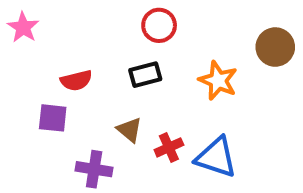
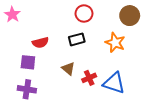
brown circle: (275, 47) -> (130, 16), moved
purple cross: (94, 169) -> (27, 89), moved

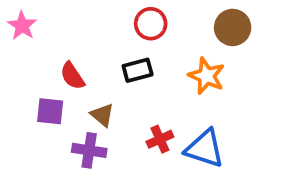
red semicircle: (40, 43) -> (72, 76), turned 70
brown triangle: (68, 69) -> (102, 115), moved
purple cross: (27, 89) -> (89, 150), moved

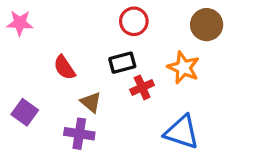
pink star: (22, 26) -> (20, 23), turned -30
purple square: (50, 111) -> (25, 112), moved, turned 30
red cross: (160, 139) -> (142, 87), moved

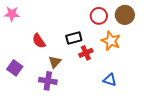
red circle: (134, 21) -> (99, 16), moved
brown triangle: (91, 102) -> (55, 62), turned 32
blue triangle: (182, 132) -> (110, 80), size x0.6

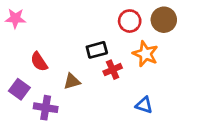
red semicircle: (39, 41) -> (39, 62), moved
brown triangle: (55, 62) -> (72, 81), turned 32
purple cross: (48, 81) -> (46, 108), moved

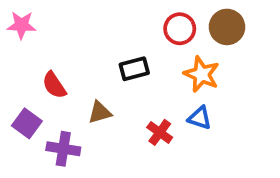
red cross: (113, 70) -> (160, 132), moved, turned -30
blue triangle: (144, 105) -> (200, 118), moved

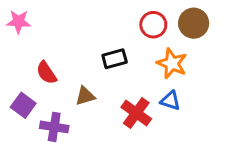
red cross: (160, 132) -> (136, 113), size x1.4

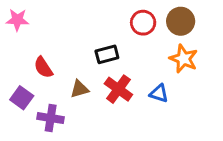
orange star: (172, 63) -> (183, 59), moved
red cross: (136, 113) -> (118, 89), moved

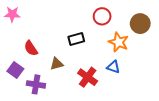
brown circle: (181, 21) -> (140, 24), moved
orange star: (183, 59) -> (119, 42), moved
red cross: (118, 89) -> (88, 77), moved

